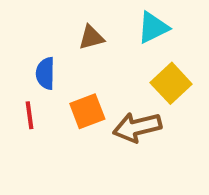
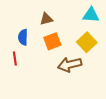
cyan triangle: (153, 27) -> (91, 15), moved, turned 30
orange square: (87, 111) -> (52, 41), moved

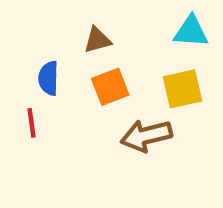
yellow square: (87, 42) -> (182, 89), turned 30

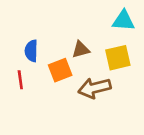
brown triangle: (97, 40) -> (81, 49), moved
orange square: (110, 87) -> (60, 70), moved

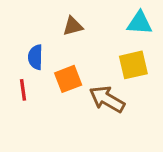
brown triangle: (81, 49) -> (73, 26), moved
brown arrow: (95, 88) -> (107, 99), turned 44

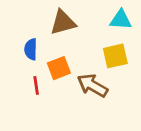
brown triangle: (73, 26) -> (63, 22), size x1.5
red line: (23, 90) -> (36, 85), moved

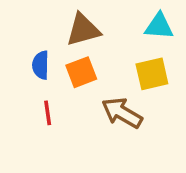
orange square: (59, 68) -> (81, 72), moved

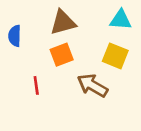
blue semicircle: (41, 65) -> (15, 36), moved
yellow square: (152, 74) -> (115, 56), turned 35

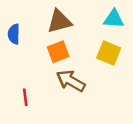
red line: (36, 85) -> (25, 97), moved
brown arrow: (92, 85) -> (71, 81), moved

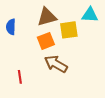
yellow square: (109, 53) -> (69, 30), moved, turned -30

